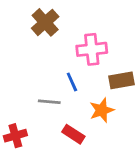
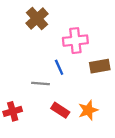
orange star: (102, 110) -> (88, 110), moved

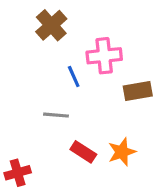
blue line: (59, 67) -> (74, 77), moved
red cross: (13, 111) -> (18, 173), moved

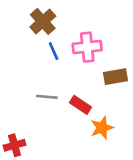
blue line: (74, 77) -> (54, 51), moved
red rectangle: (83, 152) -> (80, 105), moved

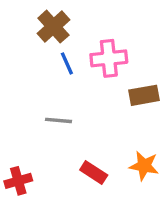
red rectangle: (80, 105) -> (94, 172), moved
orange star: (102, 128) -> (144, 166), moved, turned 30

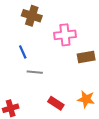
brown cross: (53, 27) -> (32, 16), turned -30
blue line: (67, 63) -> (23, 52), moved

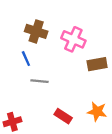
brown cross: (32, 16) -> (36, 31), moved
pink cross: (65, 35) -> (73, 39), turned 30

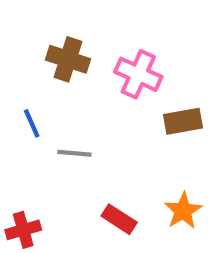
blue line: (26, 59) -> (32, 123), moved
orange star: (97, 112) -> (183, 211), turned 30

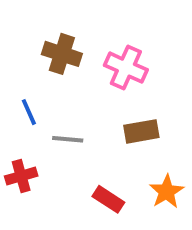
brown rectangle: (183, 121) -> (141, 131), moved
red cross: (23, 230) -> (21, 176), moved

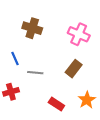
pink cross: (126, 68) -> (79, 34), moved
brown rectangle: (141, 131) -> (74, 69), turned -42

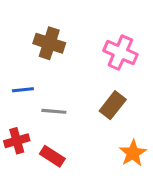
blue line: (15, 58) -> (23, 90), turned -72
red rectangle: (56, 104) -> (52, 156), moved

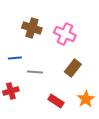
pink cross: (120, 53) -> (65, 34), moved
red rectangle: (52, 156) -> (56, 101), moved

